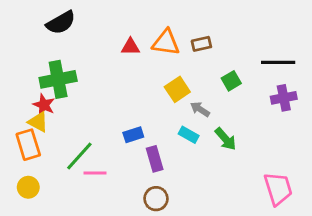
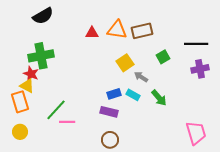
brown rectangle: (201, 44) -> (142, 31), size x1.5
blue rectangle: (133, 135) -> (114, 94), moved
purple rectangle: (155, 159) -> (109, 112), turned -60

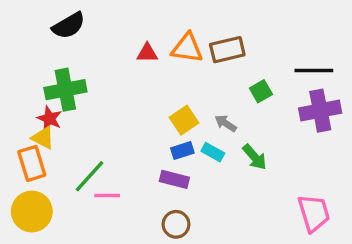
yellow square: (125, 63) -> (184, 120), moved
purple cross: (200, 69) -> (320, 111), size x1.4
yellow circle: (20, 132) -> (32, 211), size x1.6

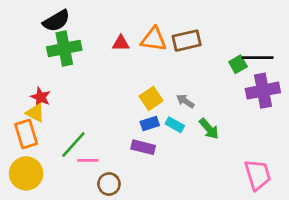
green cross: (65, 90) -> (64, 48), moved
green square: (261, 91) -> (238, 64), moved
brown circle: (176, 224) -> (109, 184), moved

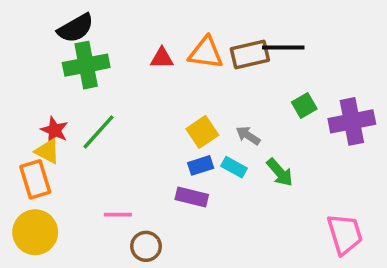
black line: (258, 58) -> (283, 48), moved
green square: (238, 64) -> (304, 106), moved
green line: (73, 145) -> (98, 132), moved

